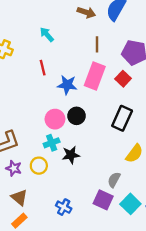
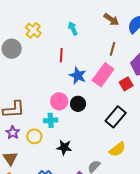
black star: (71, 155) -> (64, 147), moved

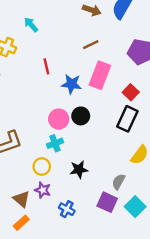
cyan arrow: (73, 28) -> (31, 25), moved
brown line: (112, 49) -> (91, 45), moved, turned 64
red square: (126, 84) -> (131, 92), moved
purple star: (13, 133) -> (43, 190), moved

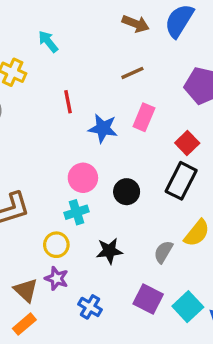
pink rectangle: (100, 75) -> (144, 117), size x0.7
black circle: (81, 116) -> (127, 192), moved
gray semicircle: (119, 182) -> (163, 252), moved

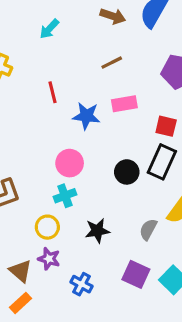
cyan arrow: (48, 41) -> (49, 29), moved, turned -95
pink rectangle: (144, 117) -> (124, 104), turned 60
red square: (187, 143) -> (166, 126), turned -30
black circle: (127, 192) -> (127, 172), moved

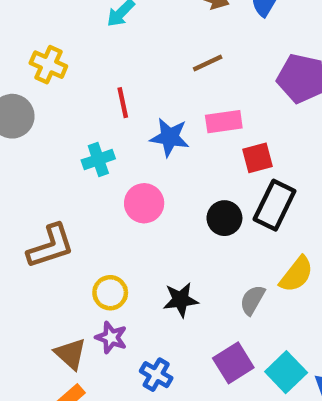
red square: (166, 126) -> (257, 158), moved, turned -30
cyan cross: (65, 196) -> (98, 159), moved
purple square: (136, 274) -> (233, 363), turned 32

